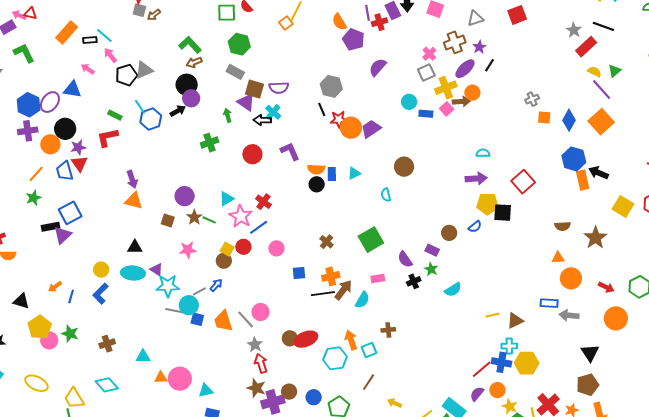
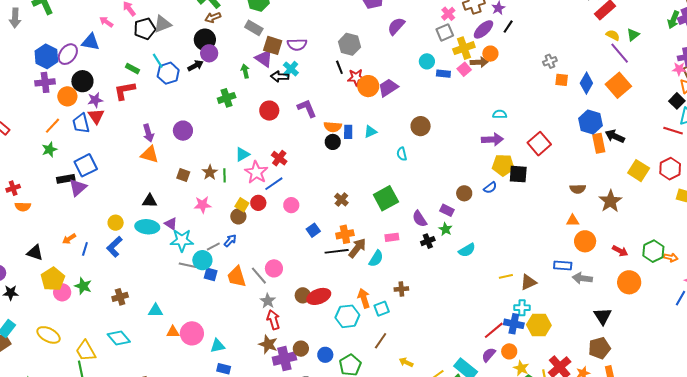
purple circle: (185, 196) -> (183, 131), moved
green line: (209, 220) -> (225, 175), turned 64
blue square: (299, 273) -> (313, 230), turned -32

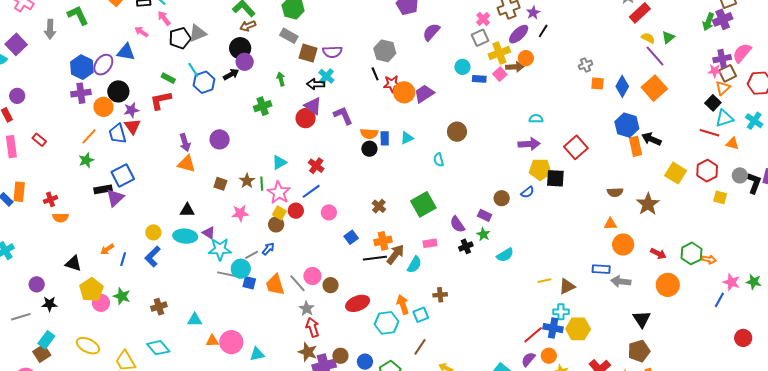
purple triangle: (264, 58) -> (313, 106), moved
pink star: (256, 172) -> (279, 193), moved
brown circle: (303, 295) -> (331, 285), moved

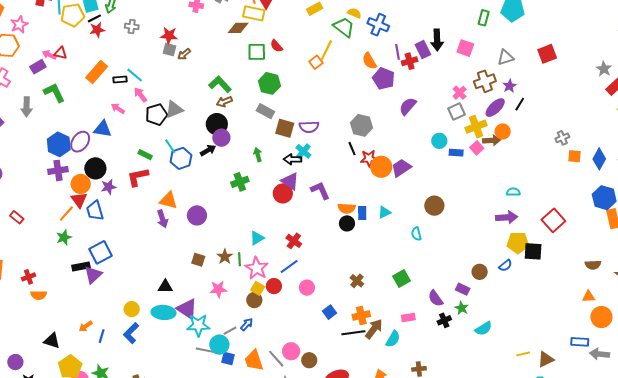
red triangle: (132, 126) -> (79, 200), moved
orange triangle: (186, 164) -> (168, 200), moved
green square: (423, 204) -> (401, 279), size x0.7
purple triangle: (209, 233) -> (187, 309), size x1.6

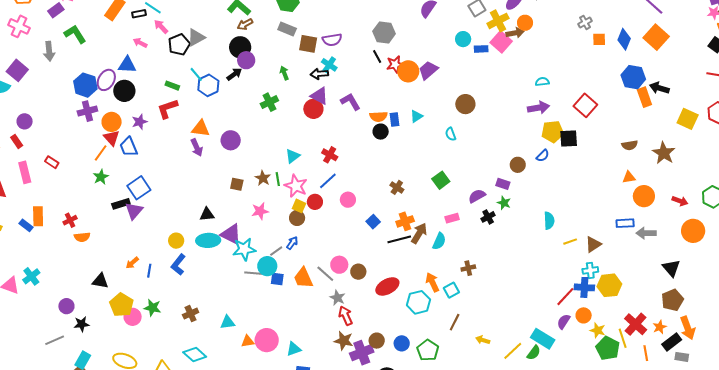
pink square: (477, 148) -> (501, 42), size x1.5
black circle: (95, 168) -> (124, 91), moved
purple semicircle: (436, 298) -> (477, 196), turned 102
cyan semicircle: (484, 329) -> (549, 221), moved, turned -54

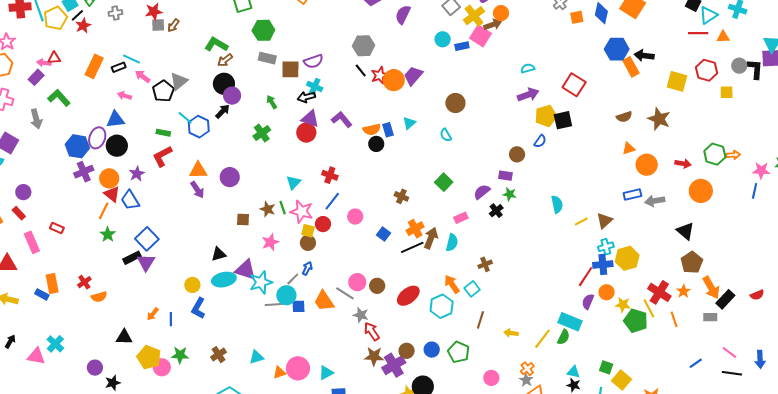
black rectangle: (672, 342) -> (725, 299), moved

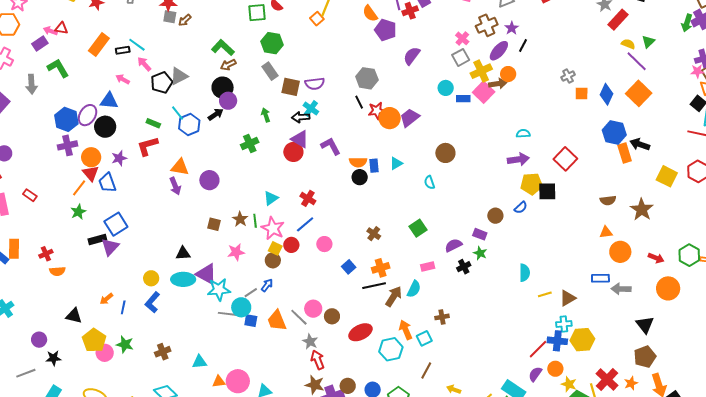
gray rectangle: (267, 58) -> (270, 71), turned 30
brown arrow: (431, 238) -> (394, 296), moved

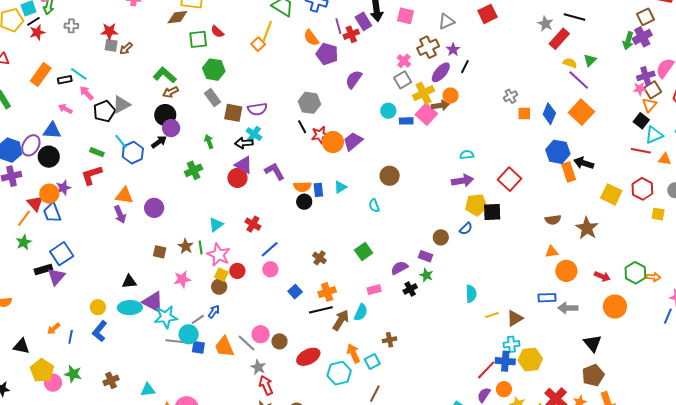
orange circle: (91, 157) -> (49, 194), moved
blue line: (305, 224) -> (270, 249), moved

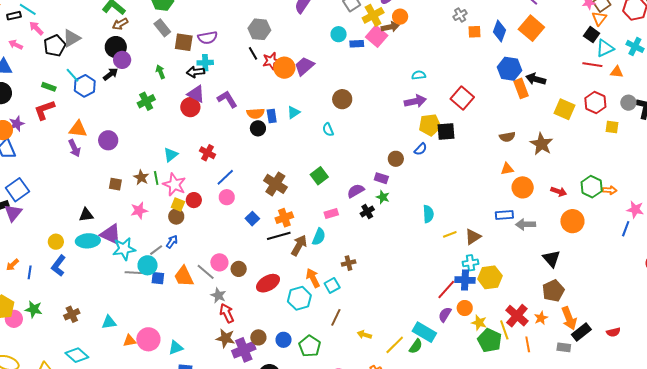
cyan cross: (254, 134) -> (205, 63), turned -35
brown cross: (320, 258) -> (275, 184), size x1.6

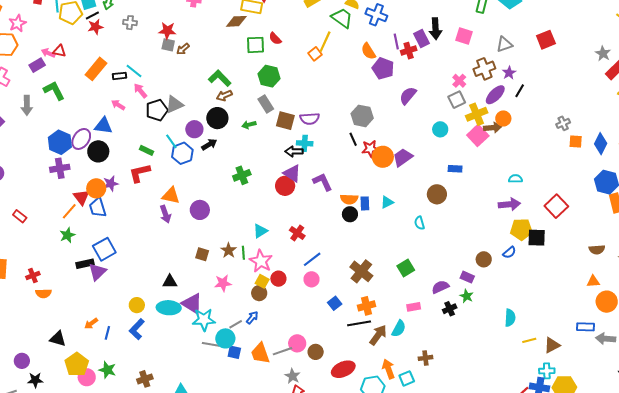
blue rectangle: (357, 44) -> (455, 169), moved
purple circle: (122, 60) -> (194, 129), moved
green arrow: (160, 72) -> (249, 125), moved, turned -88
gray line: (206, 272) -> (283, 351), turned -66

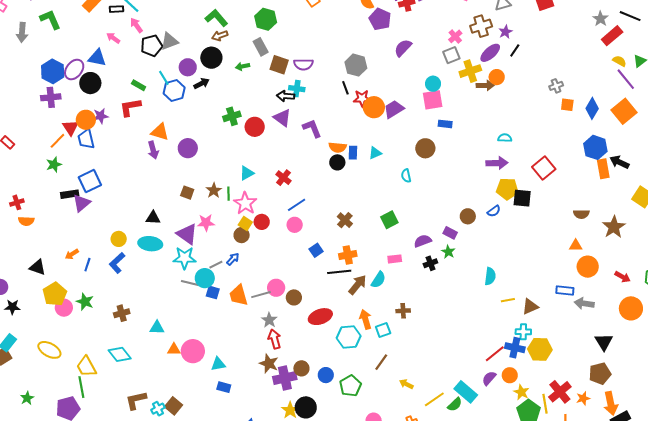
pink square: (478, 135) -> (433, 100), moved, turned 30
red circle: (285, 186) -> (255, 127), moved
brown cross: (361, 271) -> (345, 220), size x0.7
purple triangle: (192, 304) -> (187, 234), moved

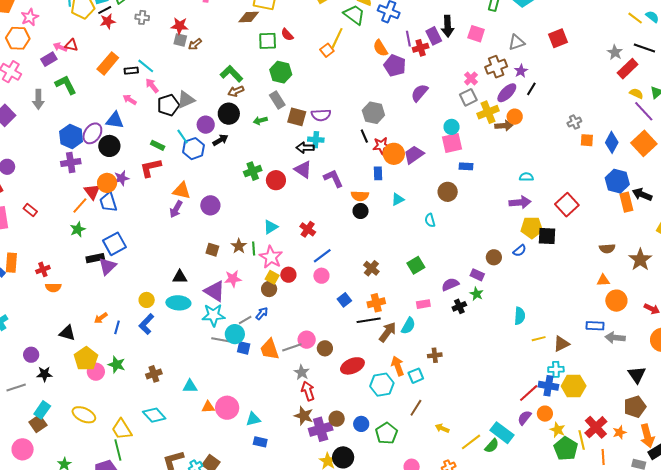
purple arrow: (153, 150) -> (176, 209), turned 48
blue rectangle: (353, 153) -> (378, 173), moved

